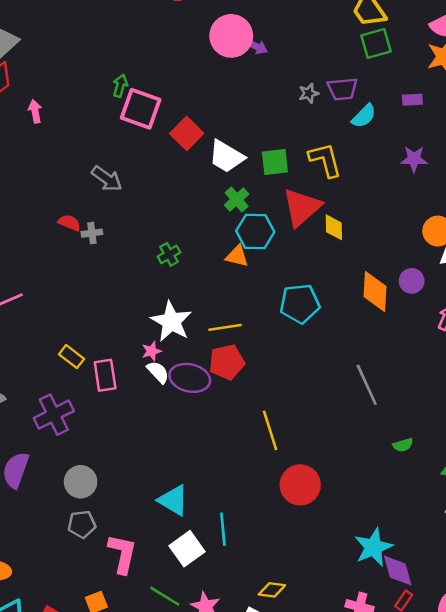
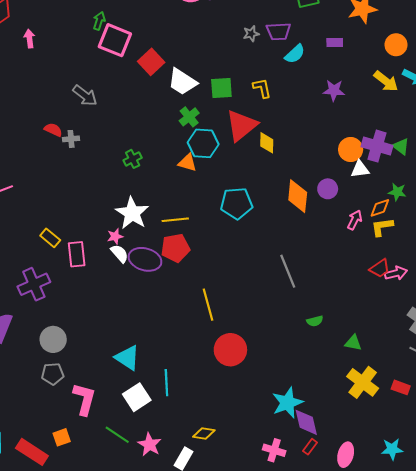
yellow L-shape: (325, 160) -> (262, 88), size x0.7

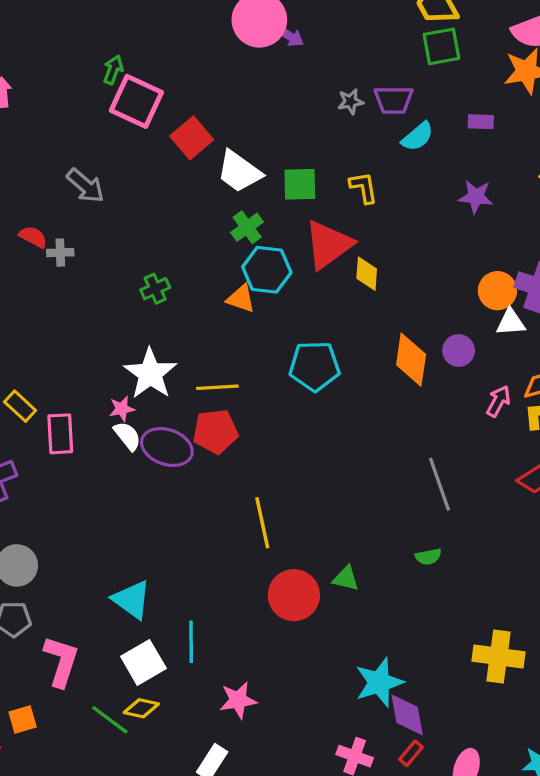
gray line: (288, 271) -> (440, 484), moved
green triangle: (353, 343) -> (346, 578), moved
yellow cross: (363, 382) -> (498, 656), turned -32
yellow diamond: (204, 433) -> (141, 708), moved
pink star: (150, 444) -> (238, 700), moved, turned 30

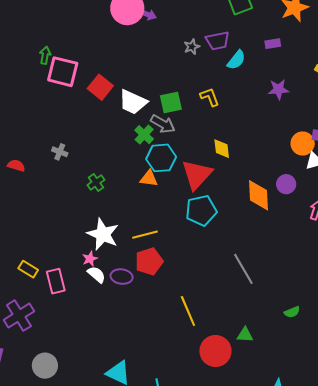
gray arrow: (85, 186) -> (163, 124), moved
red triangle: (328, 245) -> (197, 175), moved
gray cross: (60, 253) -> (60, 152), moved, turned 35
purple ellipse: (167, 447) -> (122, 277), size x0.7
gray line: (440, 484) -> (243, 269), moved

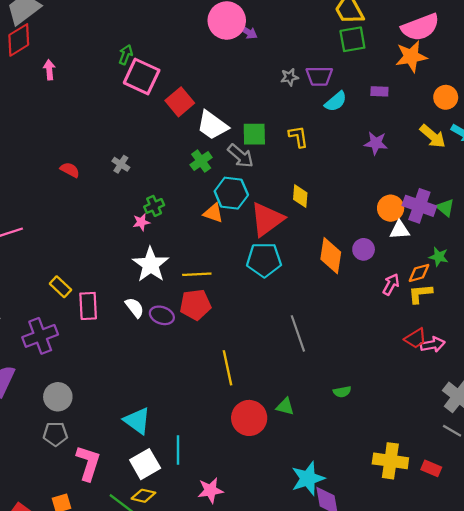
green cross: (144, 135) -> (201, 161), moved
pink star: (90, 259) -> (141, 222), moved

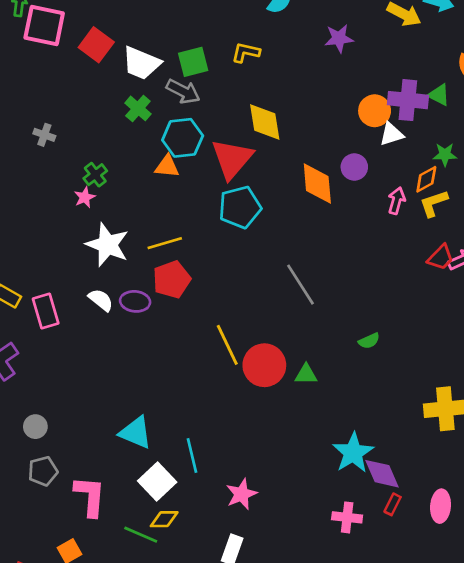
yellow L-shape: (298, 137) -> (246, 52), turned -55
yellow diamond: (300, 196) -> (265, 122), size x1.4
gray circle: (58, 397) -> (35, 427), size x0.7
red circle: (249, 418) -> (264, 365), moved

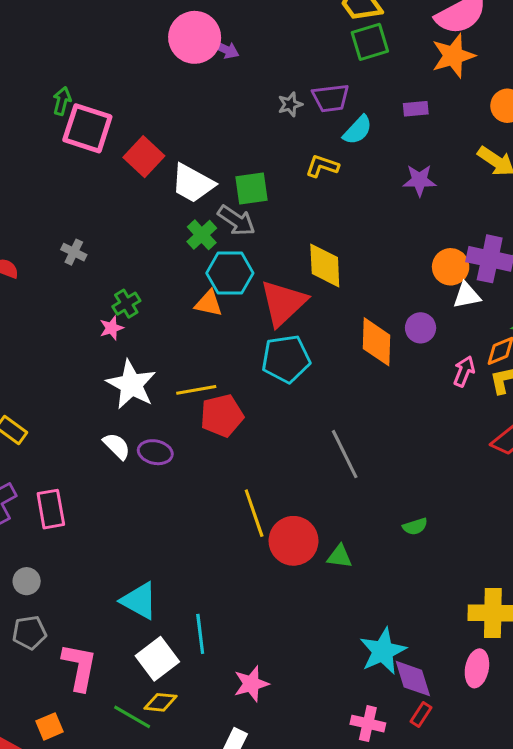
yellow L-shape: (246, 52) -> (322, 166), moved
green cross: (138, 108) -> (202, 235), moved
red pentagon: (172, 279) -> (222, 416), moved
pink rectangle: (46, 311) -> (51, 509), moved
pink ellipse: (441, 506) -> (477, 668), moved

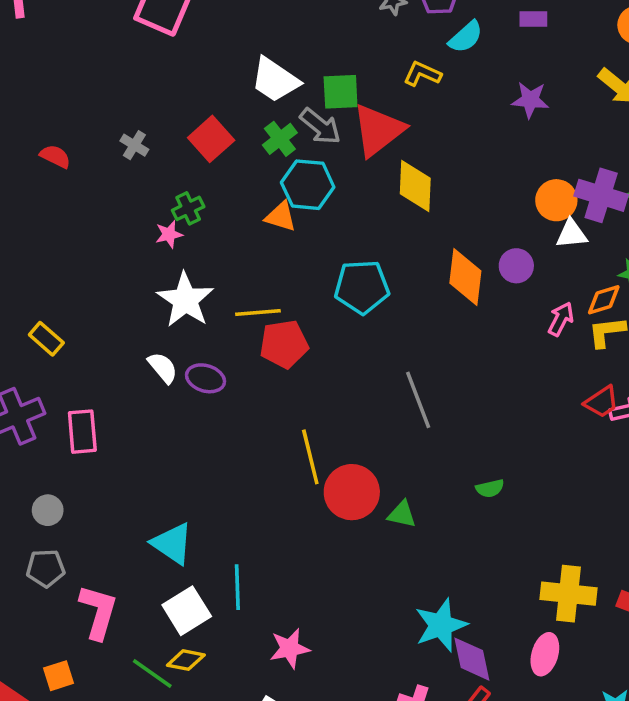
red square: (144, 157) -> (211, 139), moved
red triangle: (283, 303) -> (378, 130), moved

